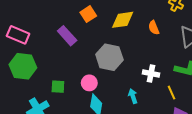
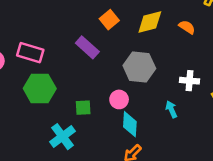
orange semicircle: (154, 28) -> (187, 27), turned 152

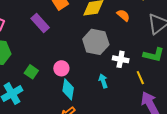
gray hexagon: (139, 67) -> (96, 42), moved
green square: (83, 108) -> (31, 72), turned 32

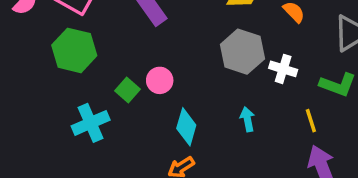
white cross: (121, 59) -> (283, 69), moved
pink circle: (61, 68) -> (160, 80), moved

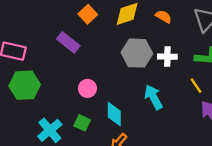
green square: (127, 90) -> (82, 123), moved
cyan arrow: (247, 119) -> (153, 97), size x1.5

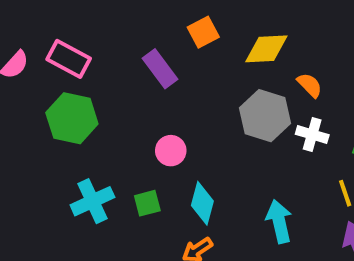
orange semicircle: (163, 17) -> (310, 85), moved
cyan arrow: (153, 97) -> (279, 221), moved
green square: (82, 123) -> (147, 203), turned 35

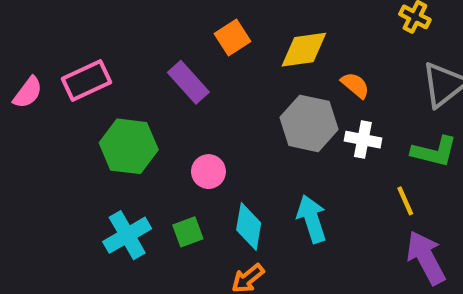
pink rectangle: (69, 59) -> (87, 81), turned -48
green hexagon: (72, 118) -> (129, 146), moved
cyan arrow: (279, 221) -> (312, 219), moved

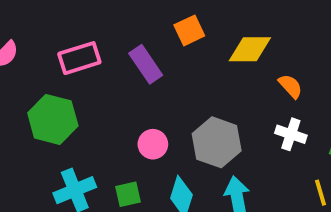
pink rectangle: (87, 81) -> (79, 58), moved
gray hexagon: (309, 123) -> (217, 142), moved
green hexagon: (129, 146) -> (53, 119), moved

